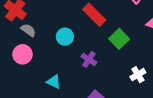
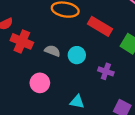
gray semicircle: (28, 30) -> (52, 51), moved

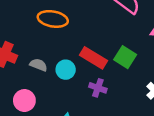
red rectangle: (100, 26) -> (94, 58), moved

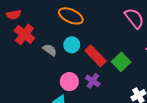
cyan circle: (66, 70) -> (72, 45), moved
pink circle: (24, 101) -> (69, 82), moved

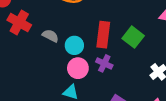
cyan circle: (72, 45) -> (74, 45), moved
red rectangle: (96, 56) -> (103, 35), turned 60

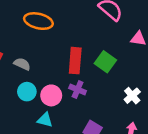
cyan circle: (74, 45) -> (27, 92), moved

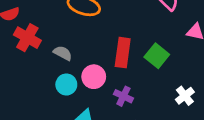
purple cross: (78, 89) -> (123, 96), moved
pink circle: (51, 95) -> (94, 77), moved

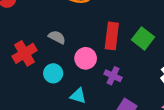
red cross: (27, 38) -> (24, 53), moved, turned 30
cyan circle: (66, 85) -> (53, 73), moved

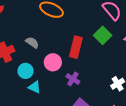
green square: (143, 38) -> (103, 35), moved
cyan triangle: (78, 96) -> (35, 87), moved

